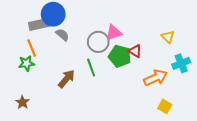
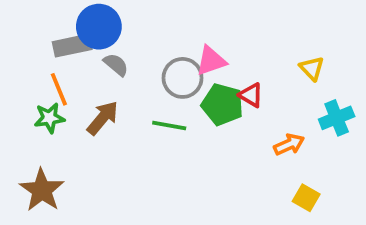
green line: (91, 67) -> (169, 125), turned -60
orange arrow: (156, 78) -> (289, 144), size x0.7
brown arrow: (66, 79) -> (103, 118), moved
brown star: (22, 102) -> (42, 190), size x1.6

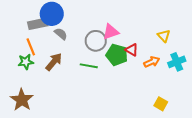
orange arrow: (289, 144) -> (152, 62), moved

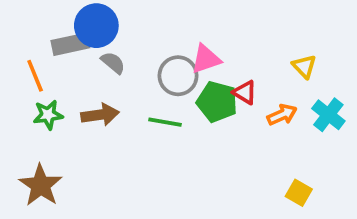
orange line: (31, 47) -> (35, 76), moved
brown arrow: (54, 62) -> (100, 115), turned 42
cyan cross: (177, 62) -> (328, 115), turned -30

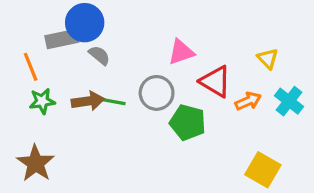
gray circle: (178, 76) -> (157, 93), moved
red triangle: (245, 92) -> (215, 81), size x1.5
green pentagon: (217, 102) -> (188, 122), moved
green line: (165, 122) -> (111, 101), moved
yellow square: (299, 193) -> (263, 170), size x1.5

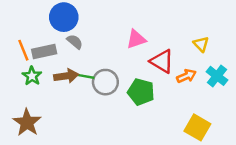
gray rectangle: (62, 39) -> (44, 51), moved
gray circle: (157, 93) -> (105, 82), moved
green star: (42, 101) -> (32, 76), turned -30

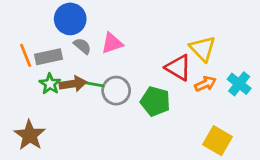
pink triangle: (136, 39) -> (112, 43), moved
yellow triangle: (201, 44) -> (203, 49), moved, size x1.5
green star: (32, 76) -> (50, 84), moved

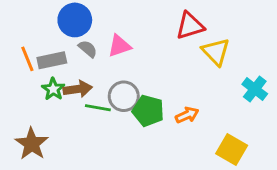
red triangle: (178, 68) -> (190, 26), moved, turned -48
green line: (92, 84) -> (98, 108), moved
orange arrow: (205, 84) -> (187, 115), moved
green pentagon: (155, 101) -> (148, 111), moved

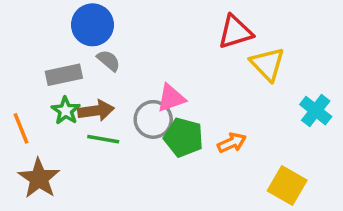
pink triangle: (119, 46) -> (171, 98), moved
orange line: (27, 59) -> (21, 128), moved
green line: (98, 108) -> (103, 139), moved

